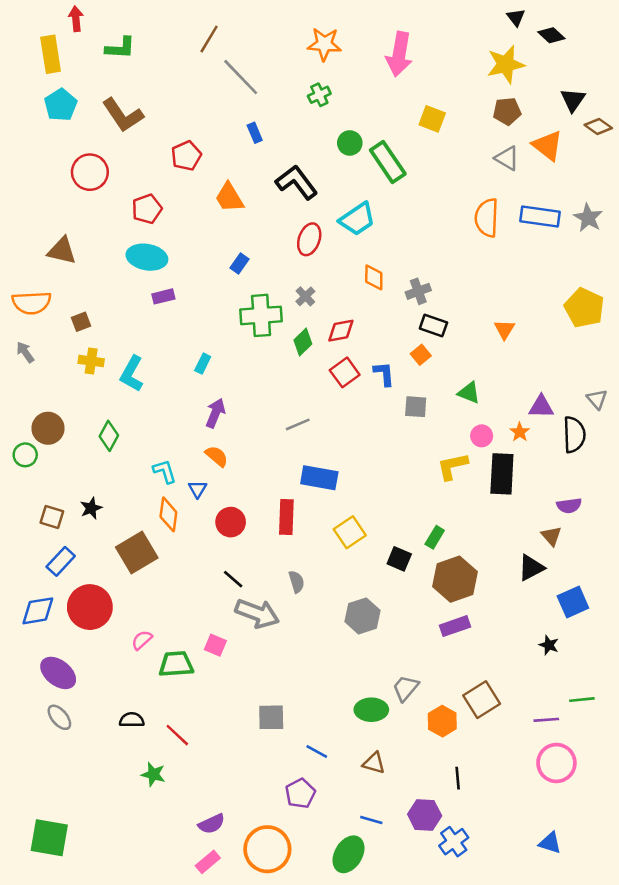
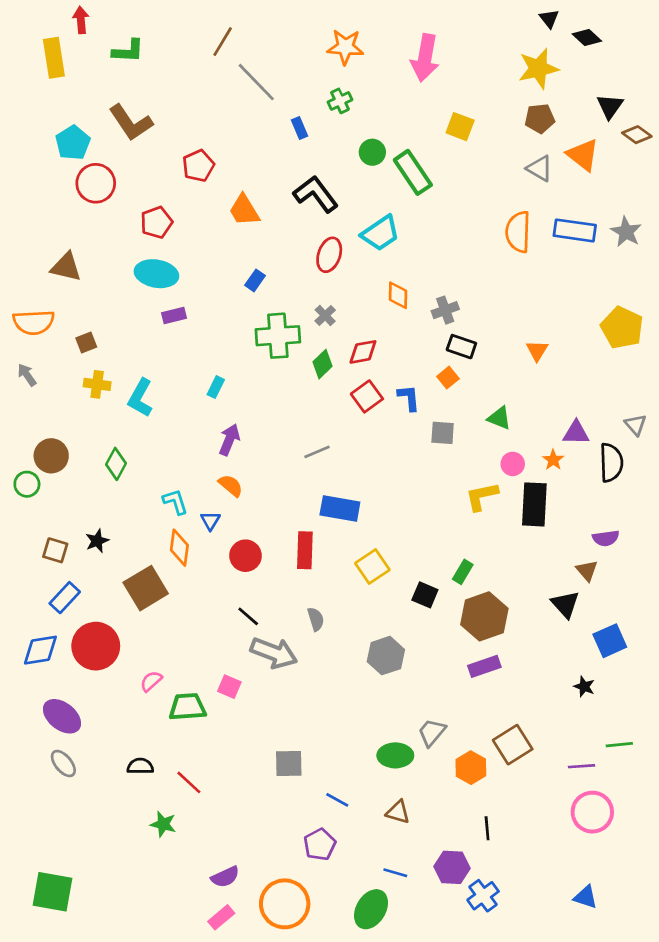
cyan pentagon: (61, 105) -> (73, 143), moved
blue rectangle: (255, 133) -> (299, 128), moved
black triangle: (531, 568) -> (565, 604), turned -44

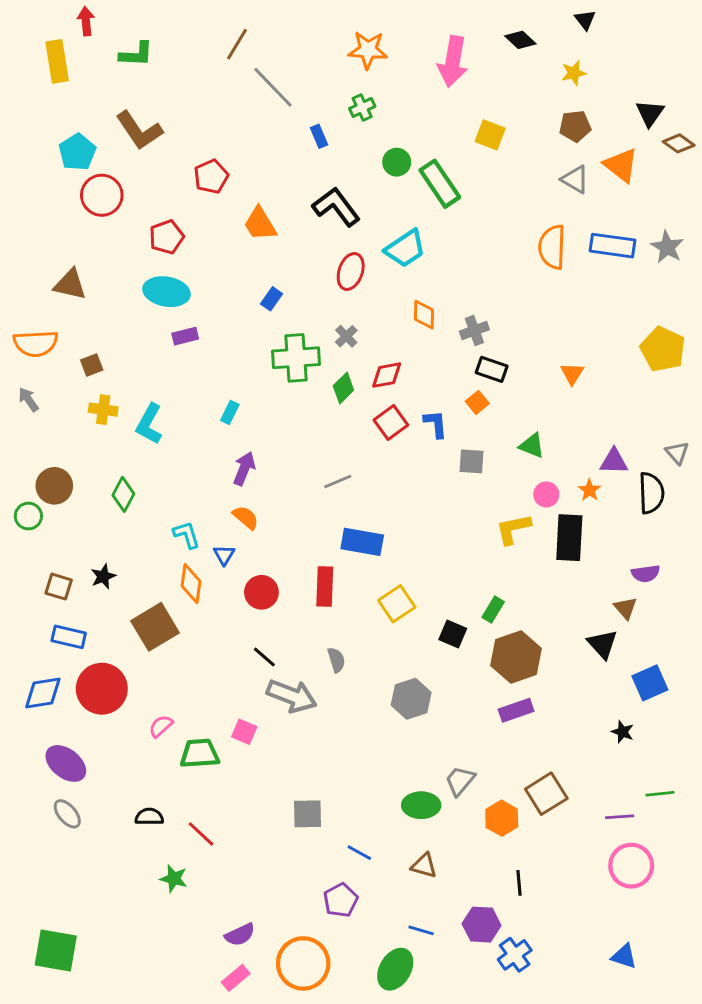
black diamond: (587, 38) -> (520, 40), moved
yellow star: (538, 69) -> (574, 73), size x0.6
blue rectangle: (65, 598) -> (69, 637), turned 60

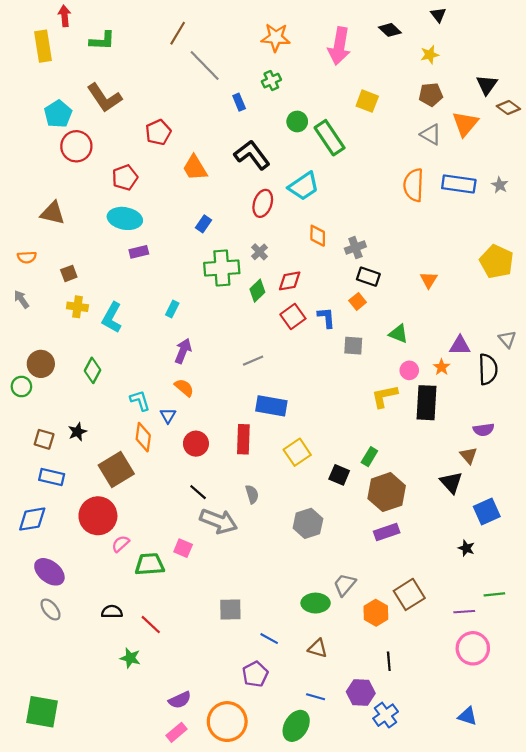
orange triangle: (621, 165) -> (465, 124), turned 32
gray star: (667, 247) -> (500, 185), size x0.7
orange semicircle: (36, 343) -> (27, 257), size x0.6
red circle: (102, 689) -> (98, 516), moved

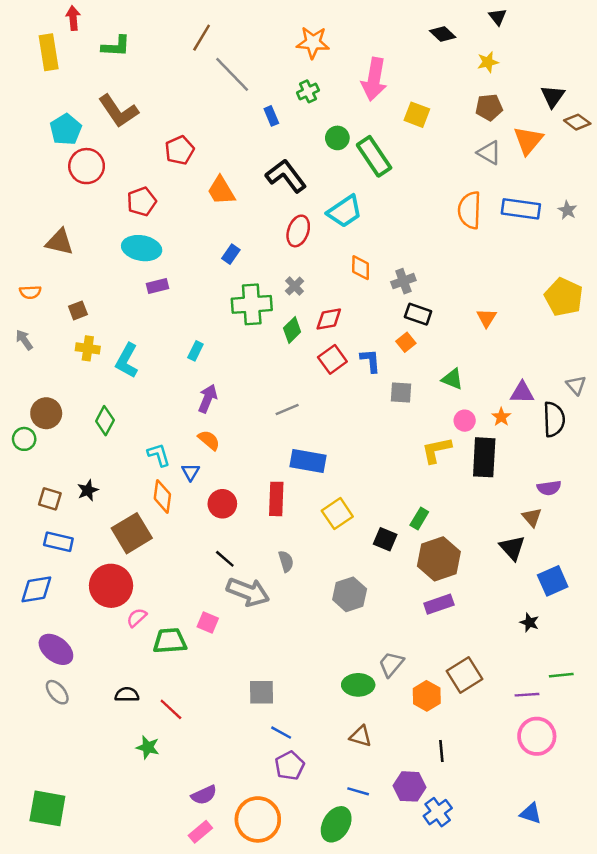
pink arrow: (339, 46) -> (374, 79), moved
blue line: (269, 639) -> (281, 733), moved

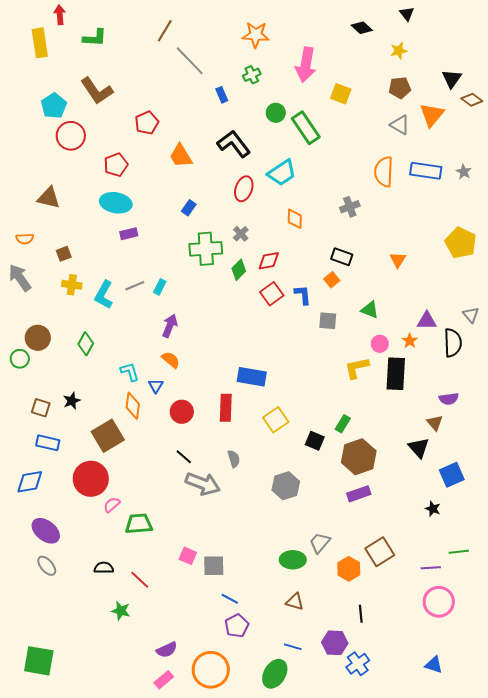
gray cross: (403, 281) -> (350, 207), moved
gray arrow: (24, 340) -> (20, 278), size x1.6
gray line: (287, 410) -> (135, 286), moved
pink square: (208, 622) -> (188, 556), moved

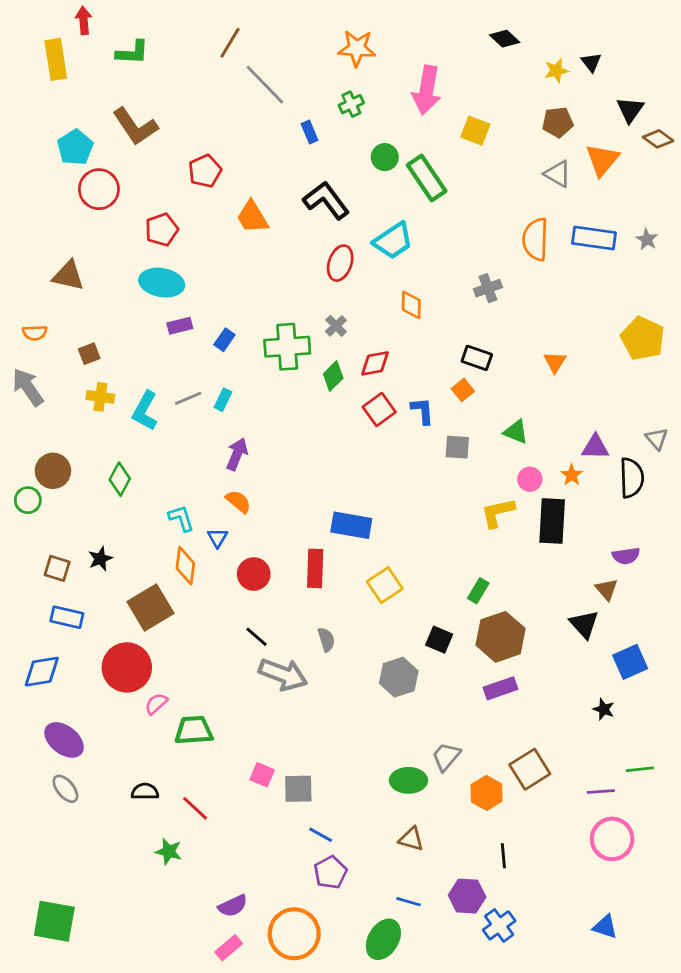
black triangle: (407, 14) -> (591, 62), moved
blue rectangle: (189, 208) -> (224, 340), moved
black square: (315, 441) -> (439, 640), moved

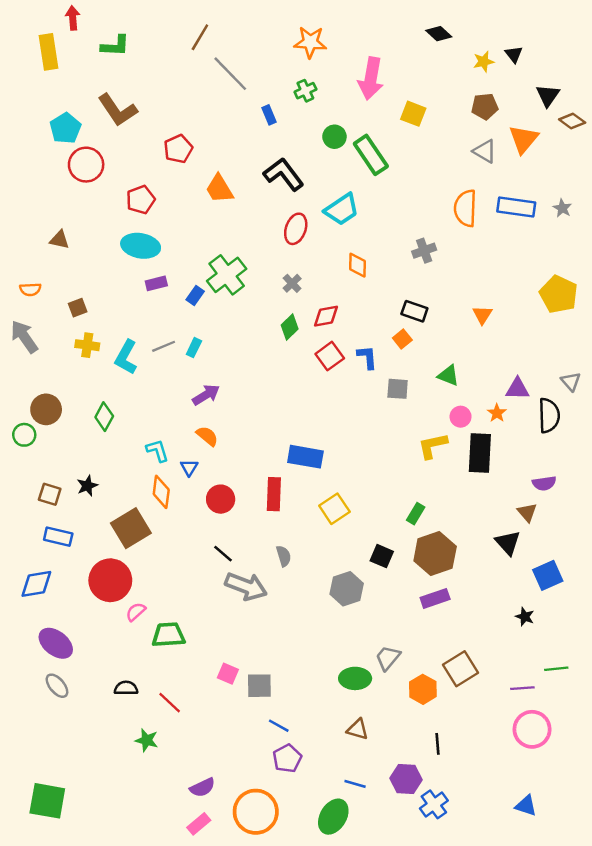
brown triangle: (68, 276) -> (59, 240), size x0.7
green cross: (287, 347) -> (227, 275), moved, turned -33
purple arrow: (237, 454) -> (206, 395), turned 36

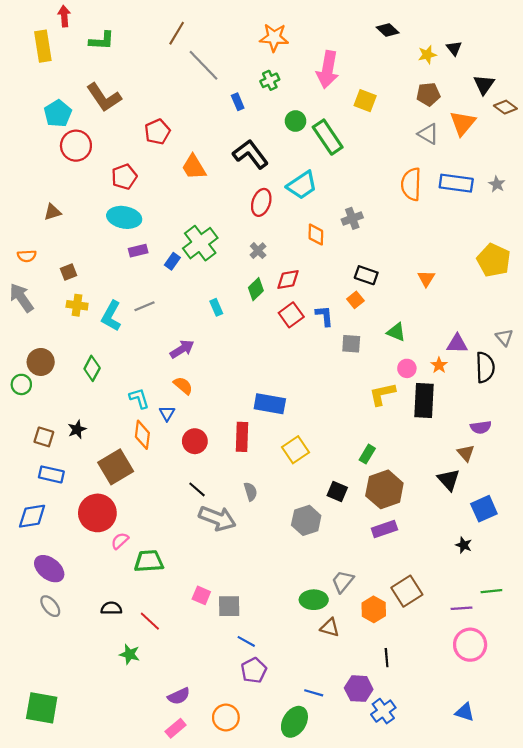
brown triangle: (59, 240) -> (52, 212), turned -30
gray cross: (424, 251) -> (352, 218), moved
cyan rectangle: (194, 348) -> (216, 307), moved, turned -49
brown triangle: (358, 729) -> (330, 628), moved
orange circle: (256, 812) -> (226, 718), size x0.7

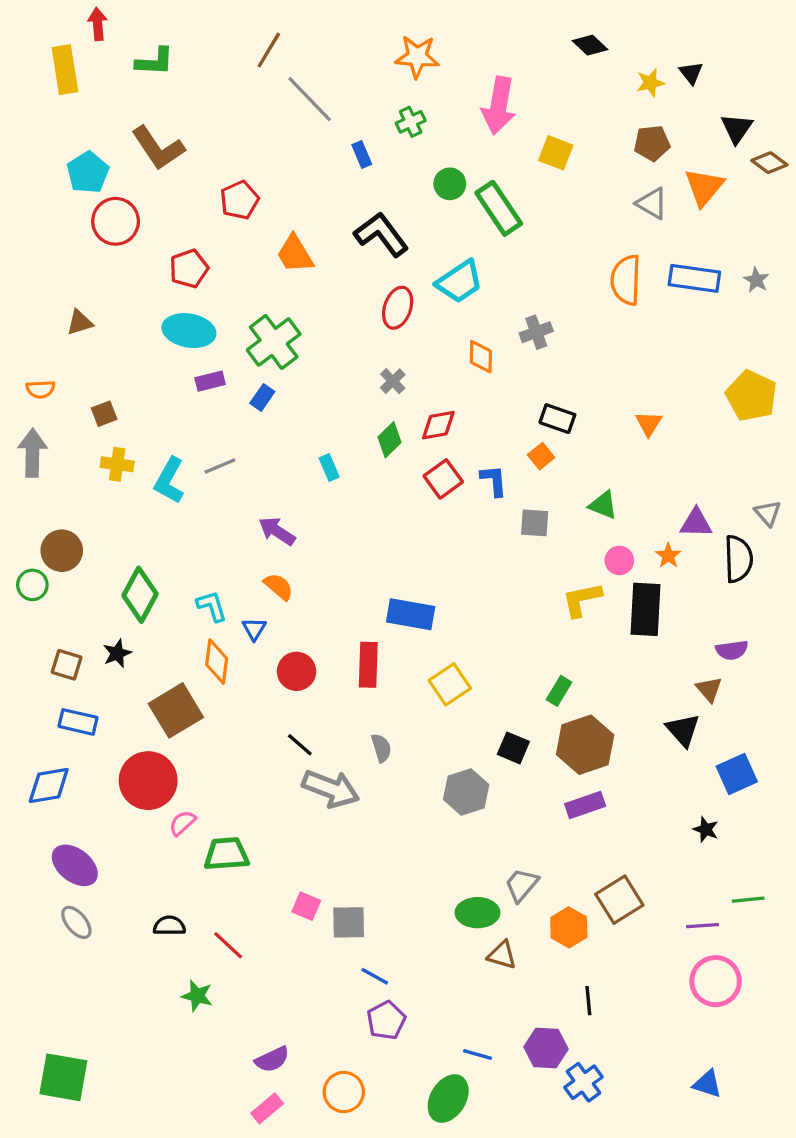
green cross: (200, 243) -> (274, 342), moved
gray arrow: (21, 298) -> (32, 453), turned 36
purple arrow: (182, 349) -> (277, 531), turned -115
green diamond: (92, 368) -> (140, 595), moved, size x1.4

